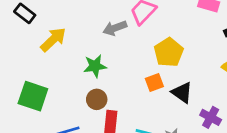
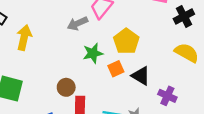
yellow arrow: (53, 40) -> (24, 38), turned -30
green star: (95, 66) -> (93, 53), moved

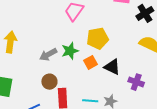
gray arrow: (77, 23) -> (48, 55), moved
yellow pentagon: (126, 41) -> (98, 38), turned 30

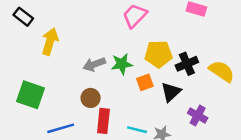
black cross: (145, 13) -> (187, 64), moved
black triangle: (112, 67) -> (171, 92), turned 42

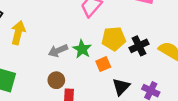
green star: (122, 64) -> (82, 49), turned -30
black triangle: (171, 92) -> (121, 87), moved

